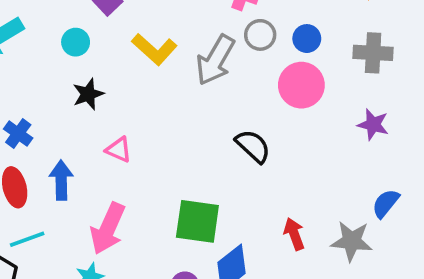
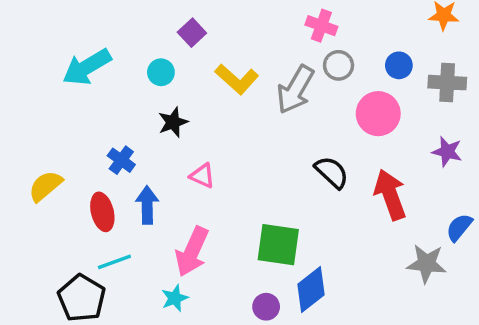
blue circle: (307, 39) -> (399, 65), moved
blue cross: (18, 134) -> (121, 160), moved
red arrow: (294, 234) -> (390, 195), moved, size x1.6

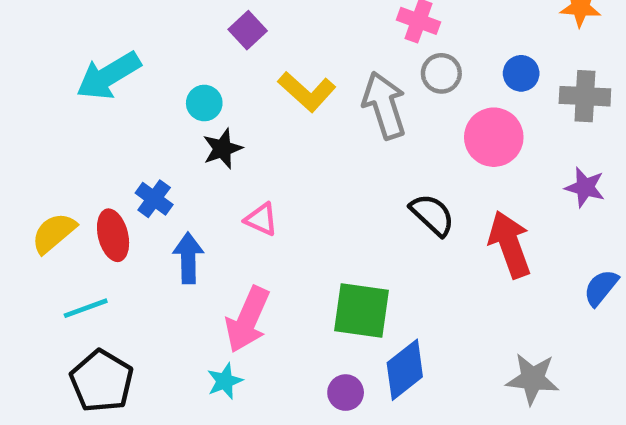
cyan circle: (161, 72) -> (204, 103), moved
gray arrow: (295, 89) -> (384, 105), turned 132
red ellipse: (102, 212) -> (113, 235), moved
cyan line: (114, 262) -> (86, 308), moved
gray star: (426, 264) -> (533, 379), moved

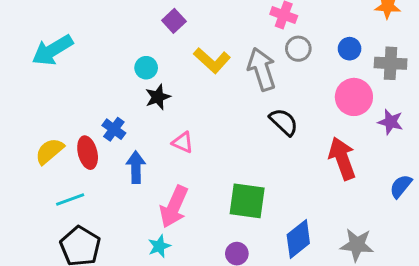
cyan arrow: (108, 76) -> (52, 50), moved
pink circle: (494, 137) -> (354, 97), moved
black semicircle: (432, 215) -> (284, 122), moved
blue diamond: (405, 370) -> (298, 239), moved

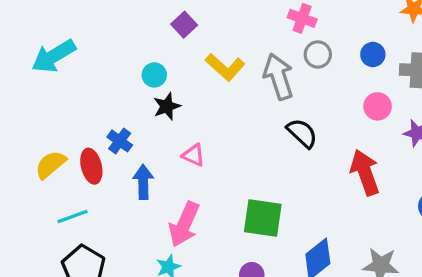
pink circle: (354, 97) -> (378, 106), size x0.7

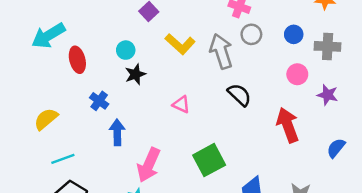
pink triangle: (194, 155) -> (181, 104), moved
red ellipse: (91, 166) -> (77, 60), moved
green square: (263, 218) -> (209, 160), turned -36

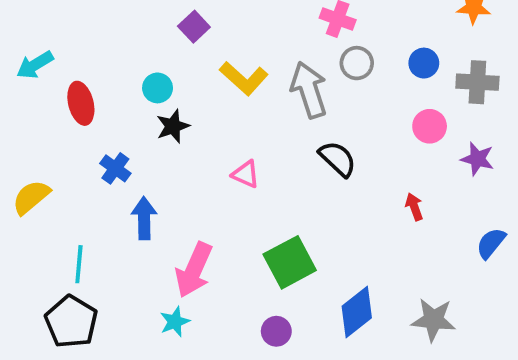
cyan arrow: (48, 36) -> (35, 65), size x0.7
red arrow: (288, 125) -> (414, 207), size x0.5
cyan line: (63, 159) -> (79, 264), moved, turned -65

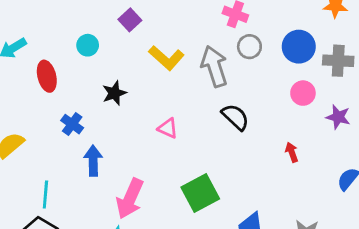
blue circle: (424, 63) -> (299, 47), size x1.5
cyan circle: (158, 88) -> (88, 45), moved

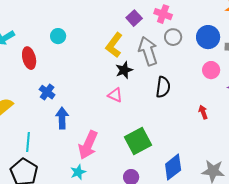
purple square: (130, 20) -> (134, 18), moved
yellow L-shape: (166, 58) -> (114, 45), turned 85
black star: (114, 93) -> (124, 70), moved
black semicircle: (235, 117) -> (163, 87), turned 55

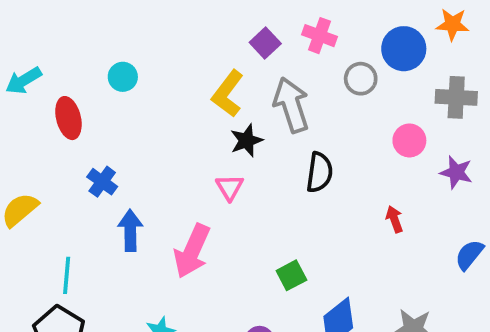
gray circle: (173, 37) -> (361, 79), moved
blue circle: (208, 37) -> (404, 49), moved
pink triangle: (115, 95) -> (230, 187), turned 35
green square: (138, 141) -> (291, 275), moved, size x0.6
pink arrow: (88, 145) -> (192, 251), moved

